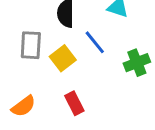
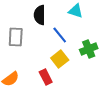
yellow square: (63, 58) -> (60, 59), moved

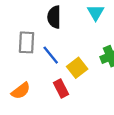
cyan triangle: (76, 11) -> (96, 12), turned 42
blue line: (60, 35) -> (51, 55), moved

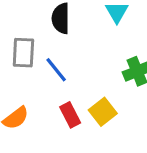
yellow square: (77, 68) -> (103, 112), moved

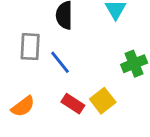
red rectangle: (70, 115) -> (73, 104), turned -30

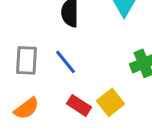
gray rectangle: (30, 47) -> (26, 60), moved

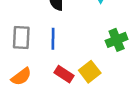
blue line: (66, 62) -> (53, 39), turned 40

